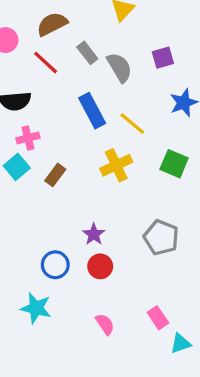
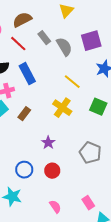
purple square: (163, 58) -> (91, 41), size x1.5
blue rectangle: (92, 111) -> (27, 74), moved
yellow cross: (116, 165) -> (62, 108), turned -30
purple star: (94, 234) -> (48, 143), moved

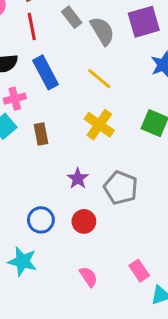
red line: (18, 44) -> (32, 26), turned 36
yellow line: (72, 82) -> (99, 79), moved
brown rectangle: (24, 114) -> (41, 134), turned -48
gray pentagon: (90, 153) -> (121, 188), moved

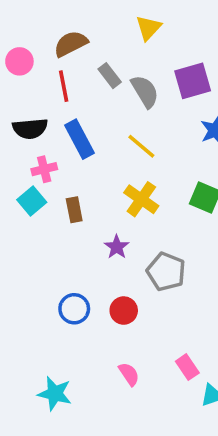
purple star: (78, 178) -> (117, 247), moved
cyan star: (22, 261) -> (55, 394), moved

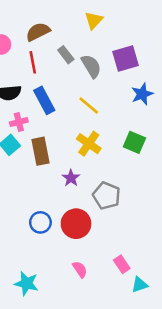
brown rectangle: (74, 210) -> (40, 151), size x1.5
red circle: (124, 311) -> (76, 224), size x1.5

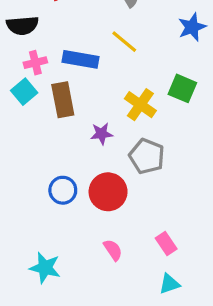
blue rectangle: (44, 100) -> (81, 59), moved, turned -52
yellow cross: (89, 144) -> (140, 105), moved
purple star: (71, 178) -> (102, 134), turned 30
cyan triangle: (140, 285) -> (169, 284), moved

